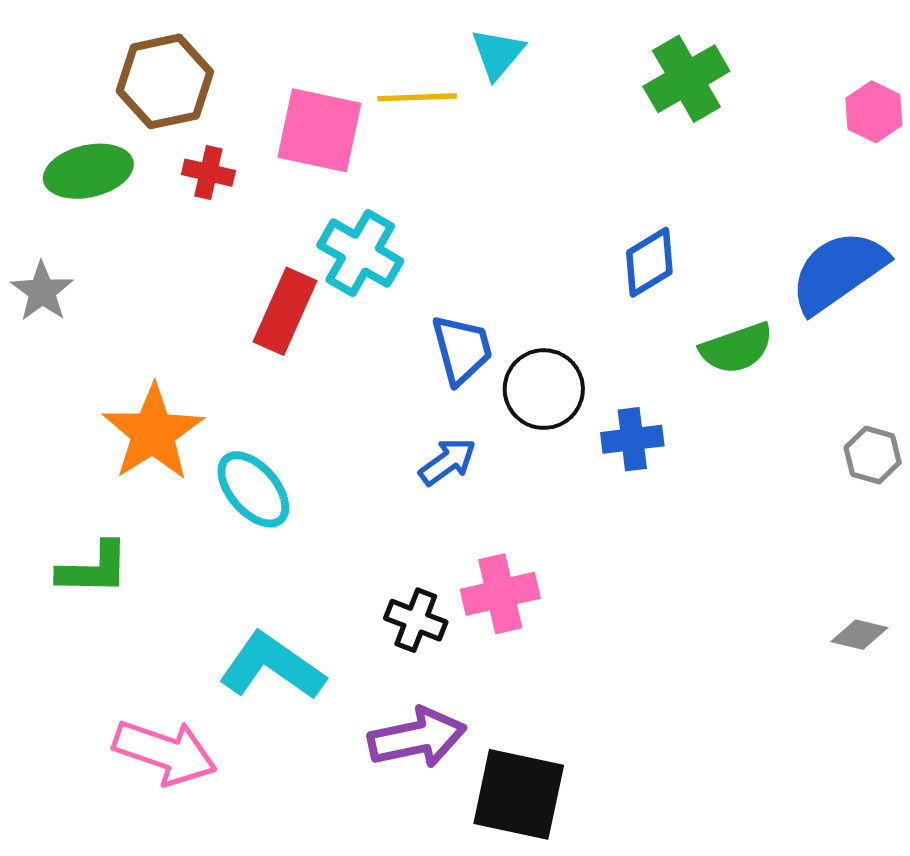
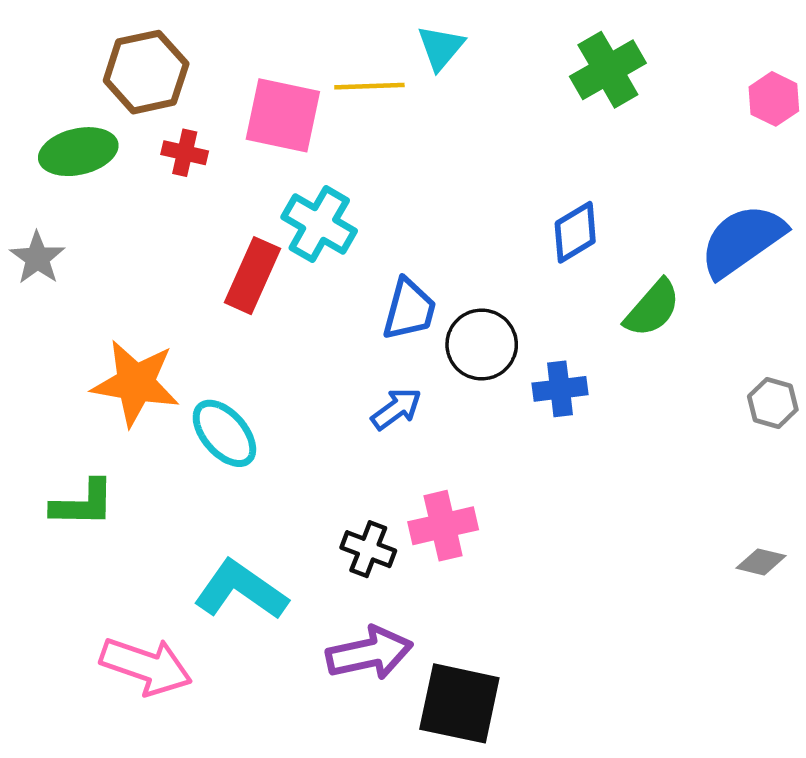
green semicircle: (737, 348) -> (652, 308), turned -30
blue trapezoid: (462, 349) -> (409, 309), turned 30
orange star: (153, 433) -> (136, 383), turned -30

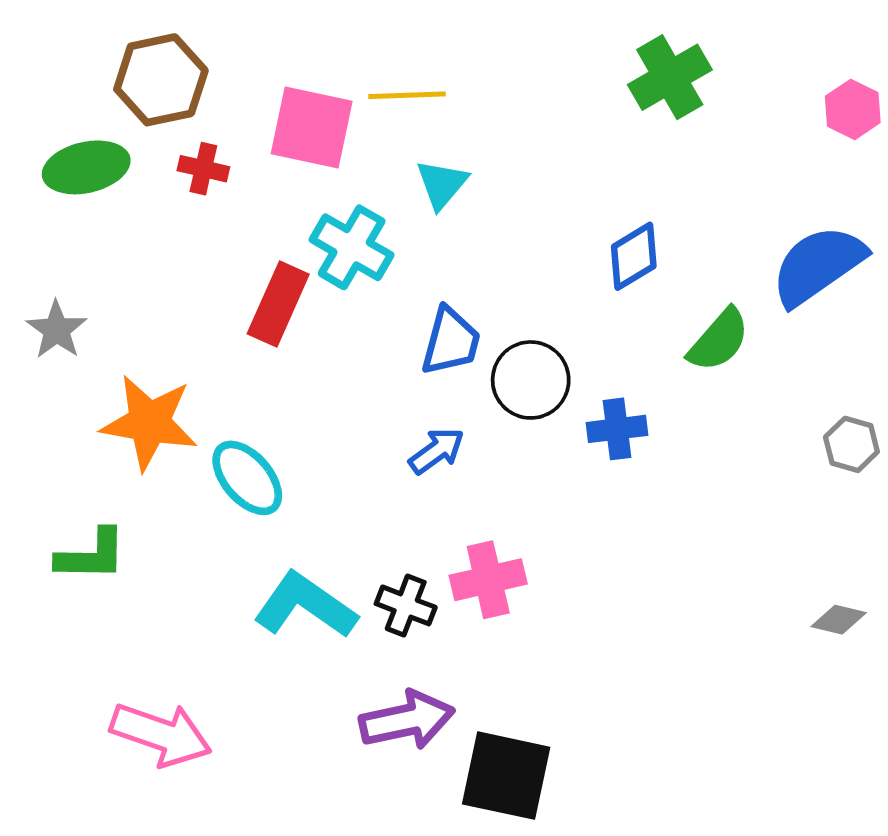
cyan triangle: (441, 48) -> (442, 184), moved
gray star: (37, 258) -> (57, 330), moved
cyan L-shape: (241, 590) -> (305, 605), moved

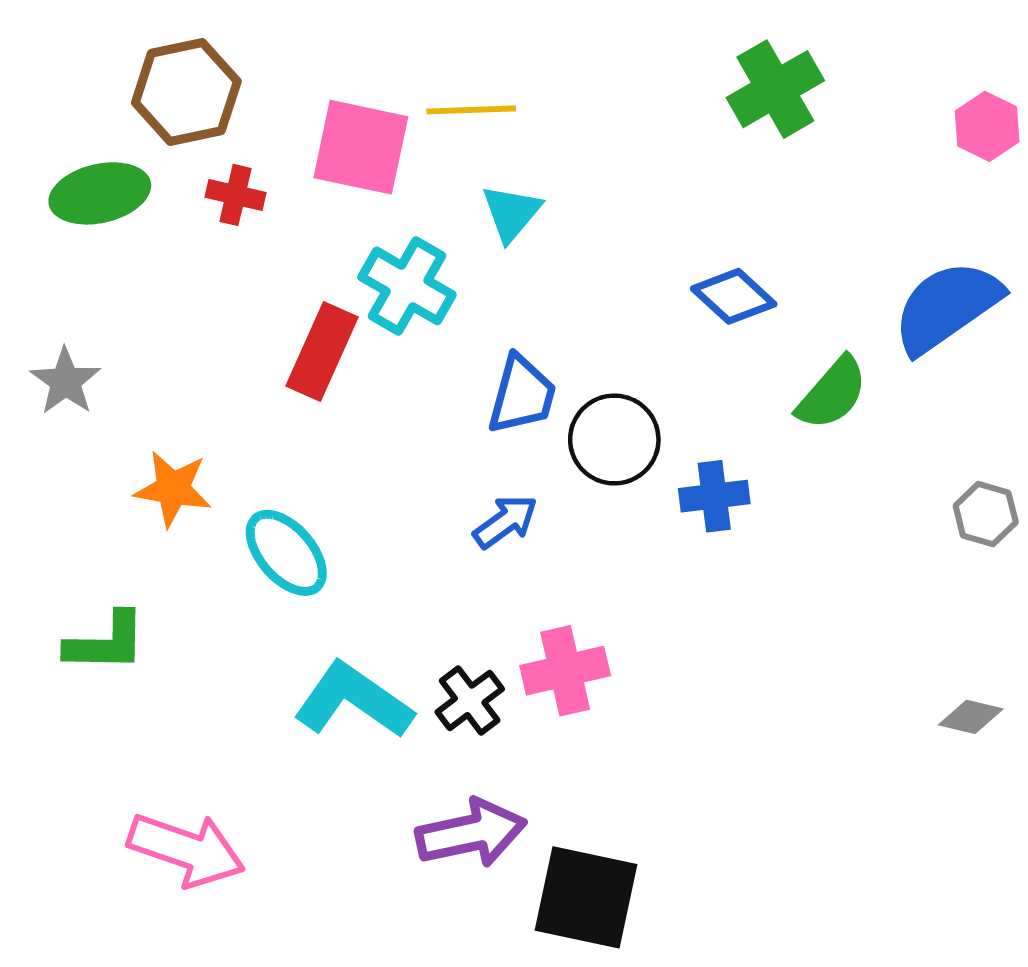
blue diamond: (634, 256) -> (734, 296), turned 74
orange star: (149, 423) -> (173, 489), size x0.7
black cross: (406, 605) -> (470, 700), turned 32

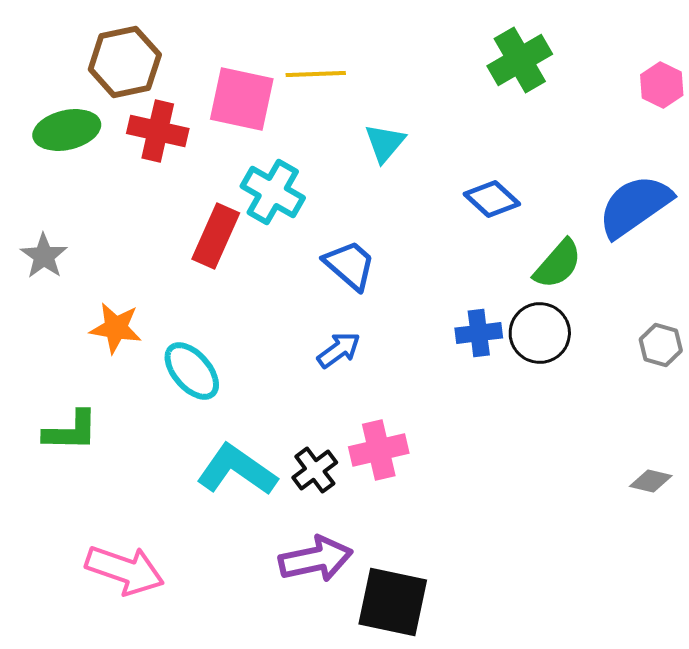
red cross: (236, 195) -> (158, 131), size x1.5
cyan triangle: (511, 213) -> (385, 143), moved
blue trapezoid: (522, 395) -> (350, 265), turned -64
black circle: (614, 440) -> (540, 333), moved

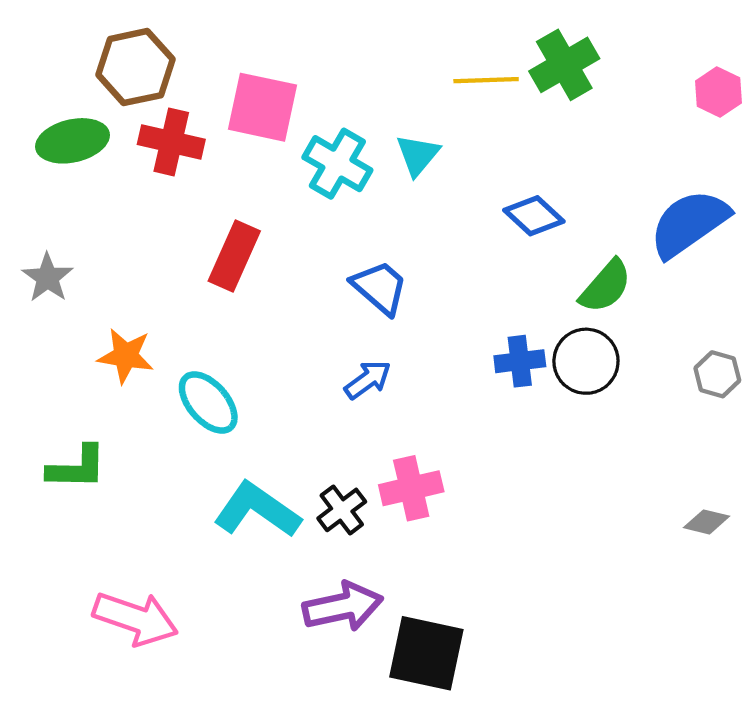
yellow line: (316, 74) -> (486, 80), moved
cyan cross: (273, 192) -> (337, 164), moved

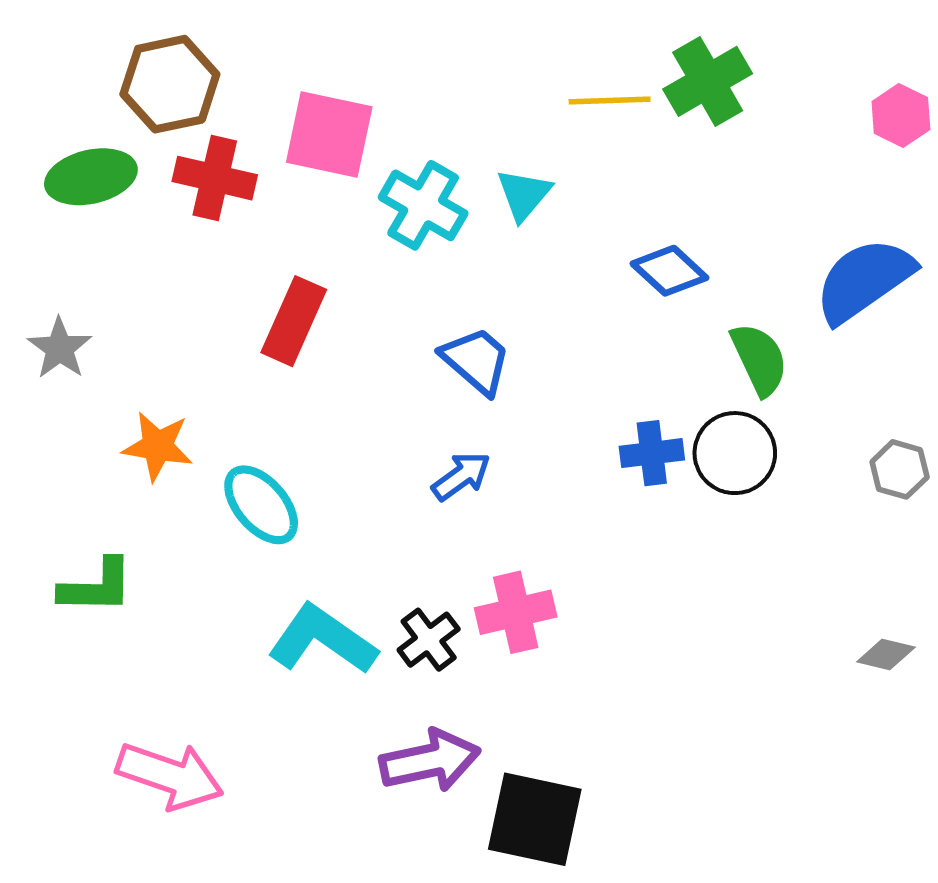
green semicircle: (606, 286) -> (759, 359), turned -66

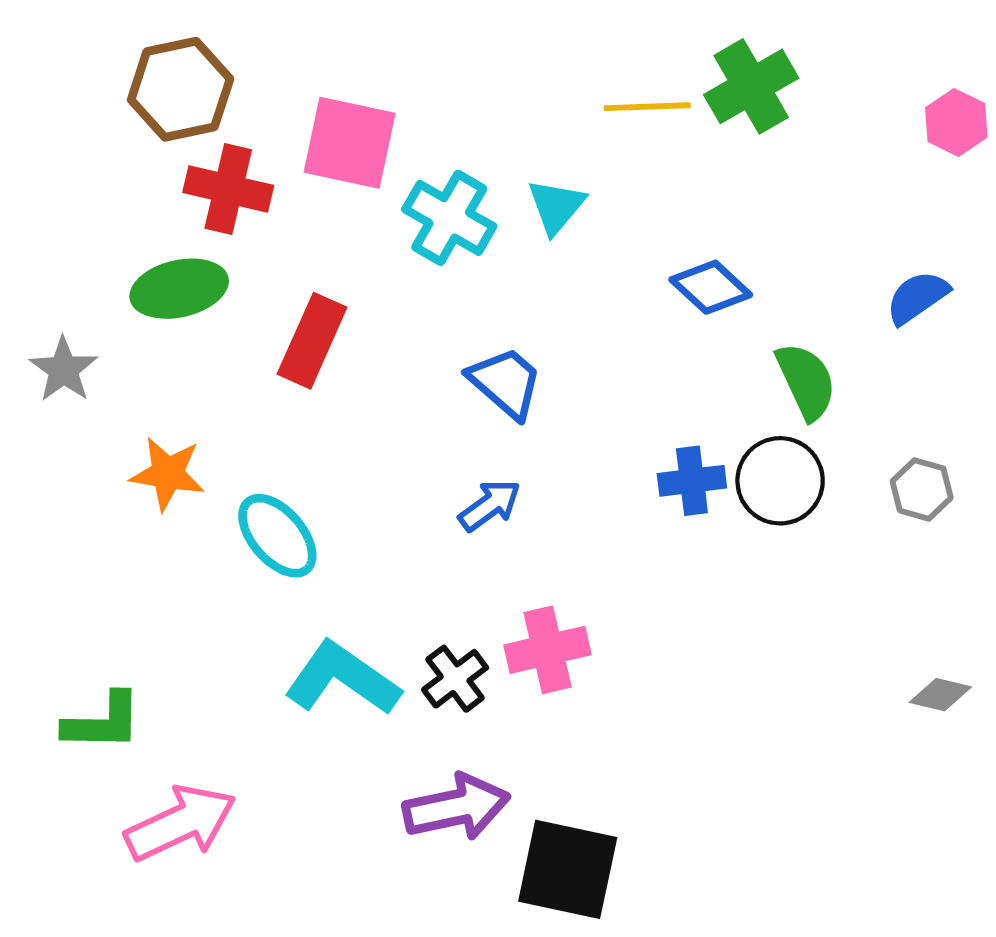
green ellipse: (91, 177) -> (179, 289), moved
blue semicircle: (864, 280) -> (917, 297), size x0.6
gray hexagon: (900, 469) -> (922, 489), moved
green L-shape: (96, 586) -> (103, 722), moved
pink arrow: (170, 776) -> (181, 823), turned -44

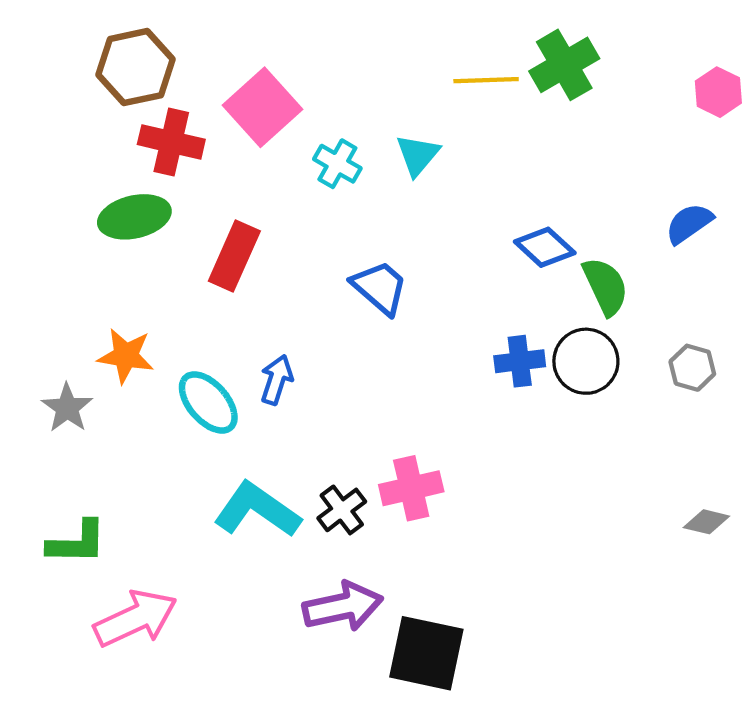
pink square: (350, 143) -> (262, 107), turned 36
cyan cross: (449, 218) -> (337, 164), size x0.7
blue diamond: (711, 287) -> (545, 247), moved
gray star: (64, 370) -> (67, 408), moved
blue arrow: (490, 505) -> (277, 380), moved, turned -36

